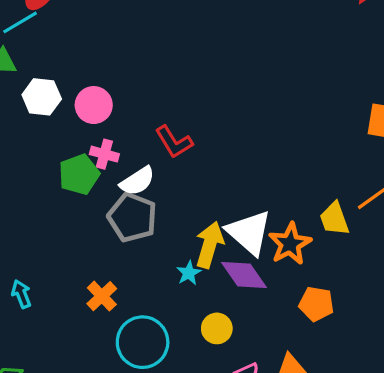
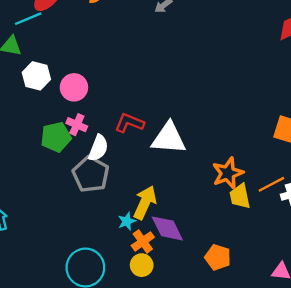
red L-shape: (174, 142) -> (129, 123), turned 136
white semicircle: (137, 181) -> (98, 148), turned -44
white triangle: (249, 232) -> (169, 138), moved, turned -45
orange star: (290, 244) -> (228, 173), moved
orange cross: (102, 296) -> (143, 241), moved

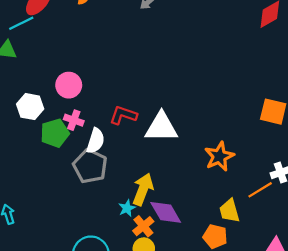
white hexagon: (36, 76) -> (30, 107), moved
orange line: (271, 184) -> (260, 190), moved
yellow trapezoid: (240, 196) -> (229, 211), moved

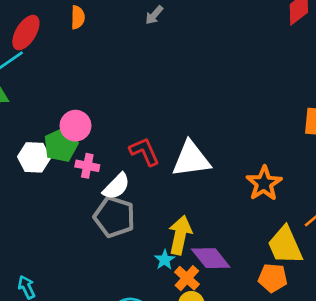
red L-shape: (123, 115) -> (144, 152), turned 56
green pentagon: (55, 133) -> (61, 145), moved
white semicircle: (96, 141) -> (116, 186), turned 35
yellow trapezoid: (229, 211) -> (285, 245), size x1.4

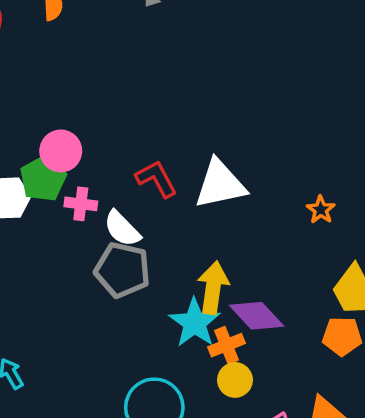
orange star: (264, 183) -> (321, 210), size x0.6
white semicircle: (116, 186) -> (122, 229), turned 96
cyan star: (165, 260) -> (195, 323), size x1.8
orange cross: (187, 278) -> (227, 345), turned 30

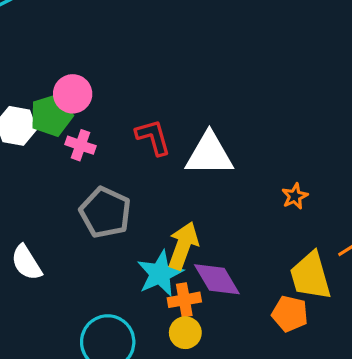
white semicircle: (122, 229) -> (26, 263), moved

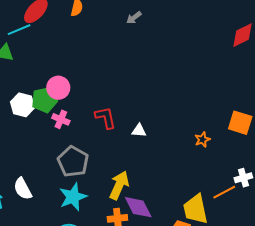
white triangle: (209, 154) -> (139, 131), size x0.5
orange star: (295, 196) -> (202, 140), moved
cyan star: (160, 274) -> (73, 197), moved

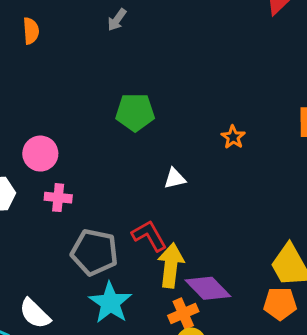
green pentagon: (44, 100) -> (135, 112), moved, turned 30
red L-shape: (106, 118) -> (149, 236), moved
orange star: (202, 140) -> (233, 137), moved

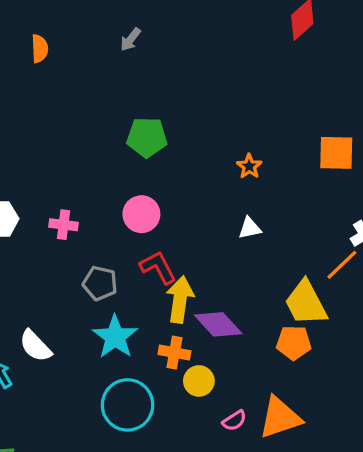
pink circle: (40, 154) -> (141, 214), moved
white triangle: (175, 178) -> (250, 228), moved
gray pentagon: (94, 252) -> (100, 283), size x0.7
orange cross: (183, 313) -> (174, 353), moved, turned 32

